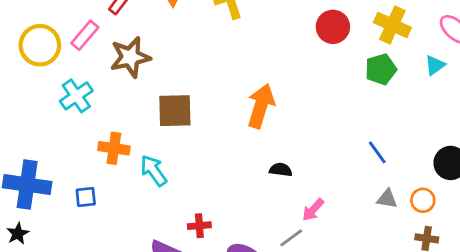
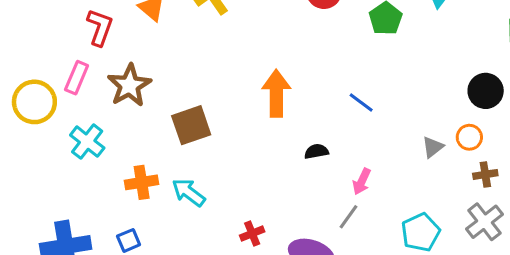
blue line: (377, 152) -> (361, 103), moved
gray triangle: (387, 199) -> (433, 147), turned -30

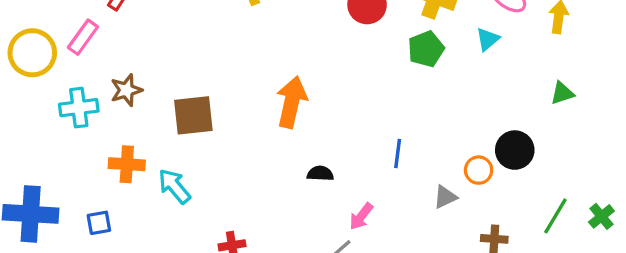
brown star: (129, 85) -> (126, 90), moved, size x0.7
blue line: (361, 103) -> (398, 154), moved, turned 48
orange circle: (469, 137) -> (479, 170), moved
cyan cross: (87, 142) -> (79, 108), turned 32

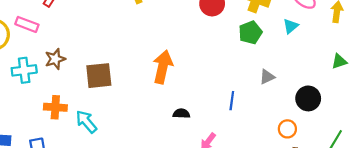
pink rectangle: (83, 37) -> (27, 24), turned 75
orange circle: (479, 170) -> (287, 129), moved
gray triangle: (445, 197) -> (267, 77), moved

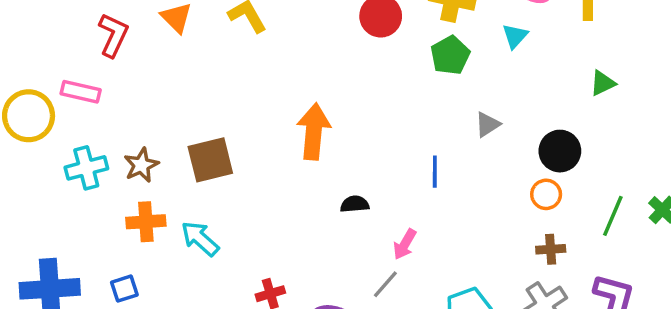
brown star: (55, 59) -> (141, 165), moved
orange circle: (287, 129) -> (546, 194), moved

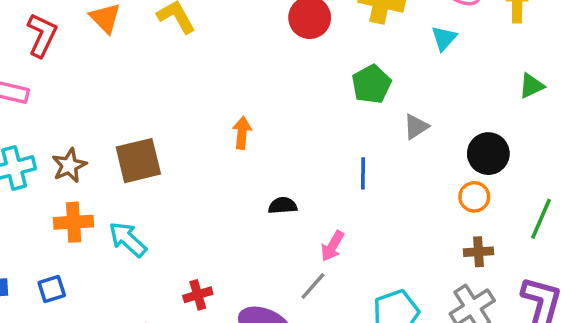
green pentagon: (450, 55) -> (371, 84), moved
orange arrow: (314, 132) -> (242, 133), size x0.6

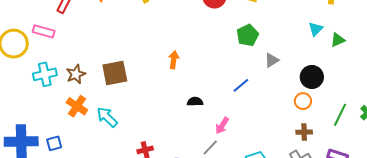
cyan triangle: (444, 38) -> (316, 29), moved
blue line: (363, 173) -> (241, 85), turned 48
orange cross: (74, 222) -> (77, 106), turned 35
blue square: (52, 289) -> (54, 143), moved

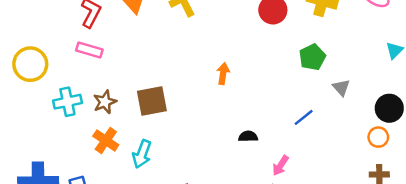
pink rectangle: (44, 31) -> (89, 50), moved
orange arrow: (174, 60) -> (223, 74), moved
gray triangle: (272, 60) -> (341, 87), turned -42
cyan arrow: (107, 117) -> (142, 154), turned -115

